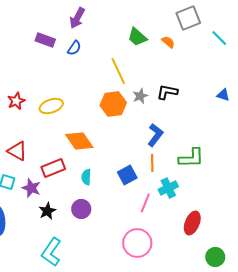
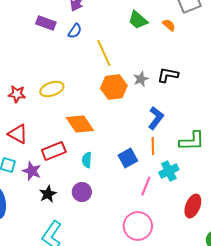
yellow line: (118, 71) -> (104, 53), moved
red star: (16, 101) -> (17, 94), moved, turned 30

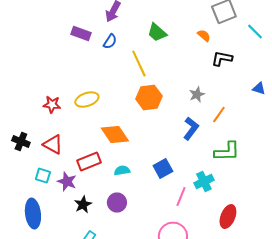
green trapezoid: (138, 20) -> (157, 33), moved
black L-shape: (168, 75) -> (222, 59), moved
gray star: (141, 79) -> (197, 95), moved
orange line: (153, 146) -> (219, 115), moved, turned 36
cyan semicircle: (87, 160) -> (122, 171), turned 77

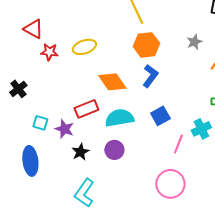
blue L-shape: (191, 129) -> (150, 76), moved
black cross: (21, 142) -> (18, 89), turned 30
red triangle: (53, 145) -> (33, 29), moved
cyan semicircle: (122, 171) -> (119, 118), size x1.8

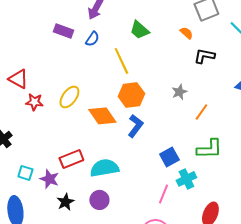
yellow ellipse: (84, 47) -> (69, 97), turned -35
orange diamond: (112, 82) -> (102, 116), moved
blue square: (160, 116) -> (169, 157), moved

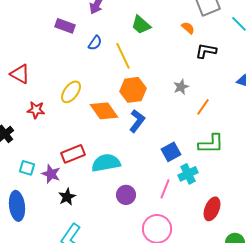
blue semicircle: (92, 39) -> (95, 43), moved
red star: (34, 102) -> (36, 110), moved
purple circle: (99, 200) -> (126, 195), moved

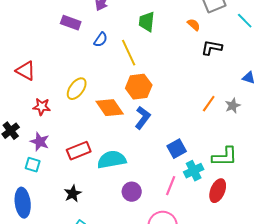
green trapezoid: (141, 25) -> (147, 22), turned 55
gray star: (181, 87) -> (233, 106), moved
green L-shape: (211, 144) -> (225, 157), moved
purple star: (51, 174) -> (40, 142), moved
red ellipse: (212, 209) -> (218, 191), moved

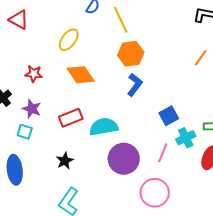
red triangle: (26, 71) -> (19, 20), moved
yellow ellipse: (77, 89) -> (69, 40), moved
orange line: (209, 104) -> (201, 58), moved
orange diamond: (110, 108) -> (81, 75), moved
purple circle: (132, 192) -> (124, 159), size x1.6

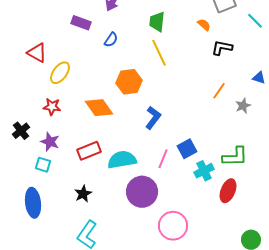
yellow line: (121, 20) -> (159, 53), moved
yellow ellipse: (69, 40) -> (60, 73), moved
orange hexagon: (131, 54) -> (129, 82), moved
pink line: (163, 153) -> (163, 159), moved

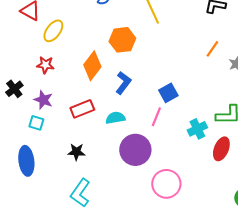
orange diamond: (99, 108) -> (92, 66), turned 72
blue L-shape: (153, 118) -> (123, 83), moved
blue square: (187, 149) -> (168, 93), moved
cyan semicircle: (122, 160) -> (115, 118), size x0.7
black star: (83, 194) -> (76, 152), turned 30

